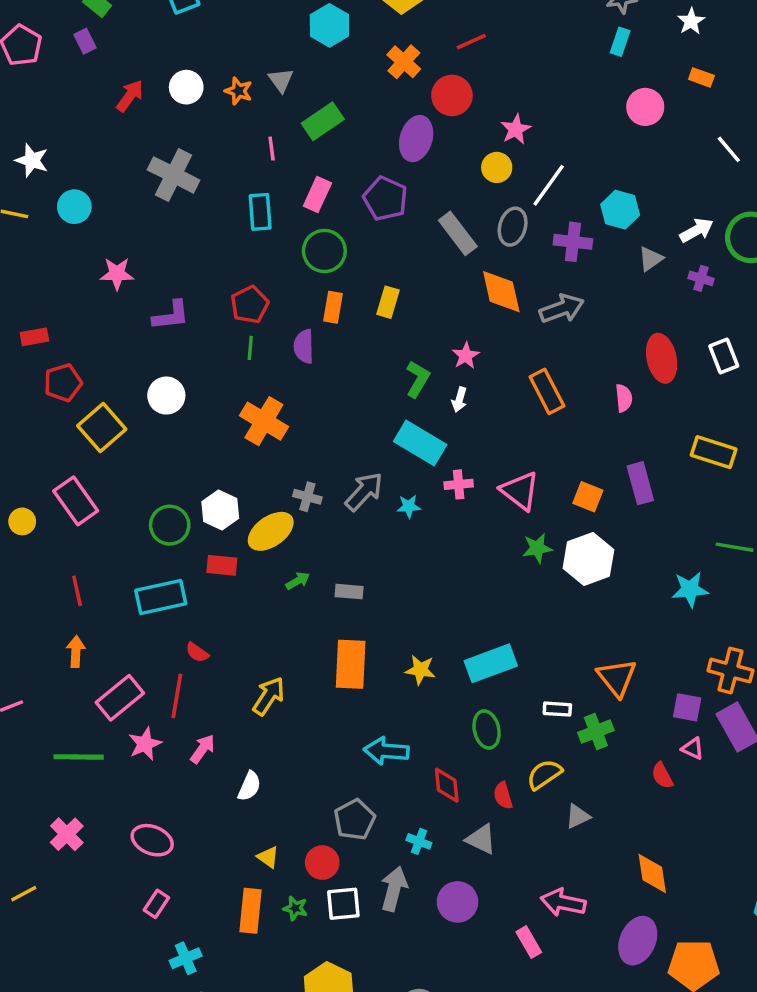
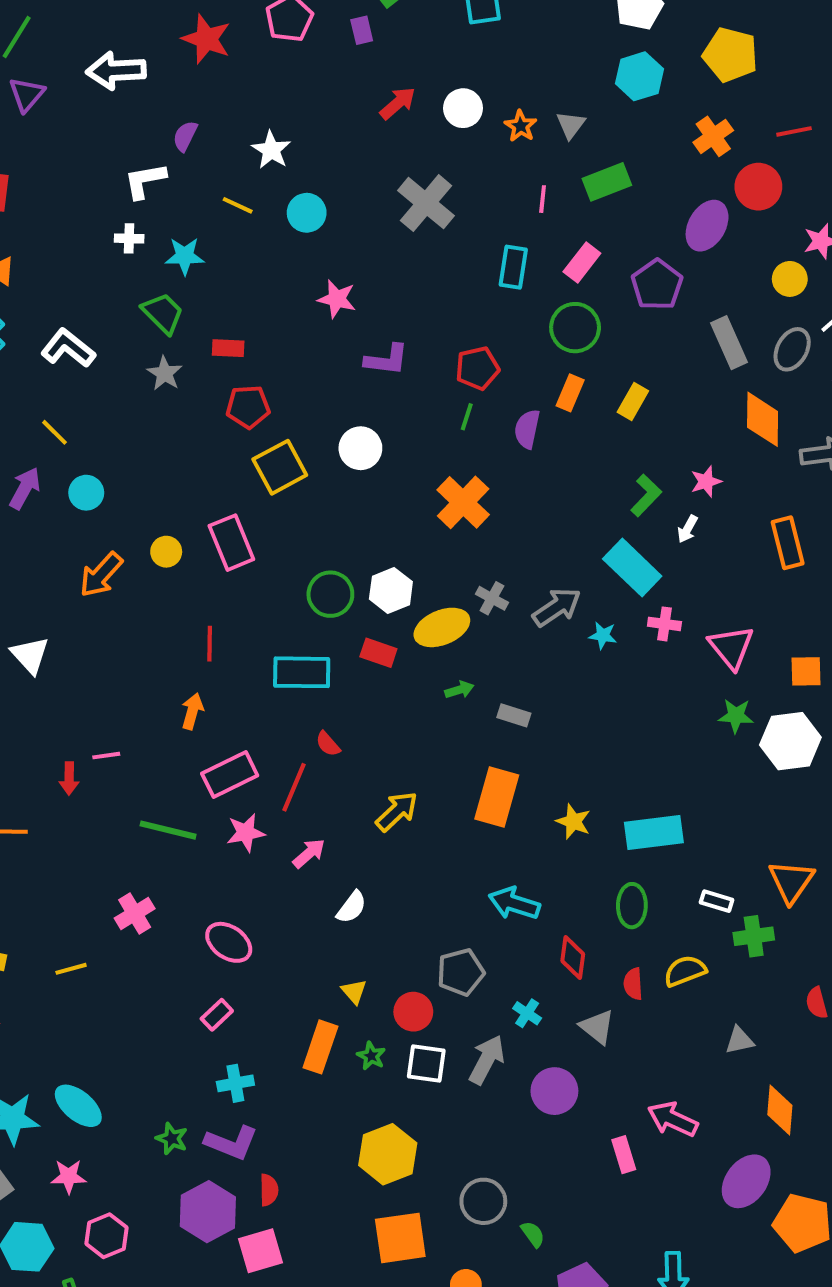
orange square: (588, 497) -> (806, 671), turned -36
gray triangle: (578, 816) -> (739, 1040), moved

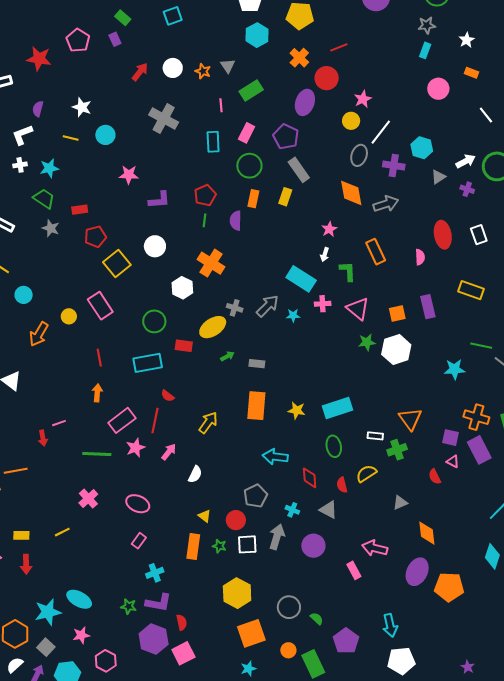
gray rectangle: (729, 343) -> (299, 170), moved
green L-shape: (646, 495) -> (348, 271), moved, turned -35
white hexagon: (391, 590) -> (182, 288), moved

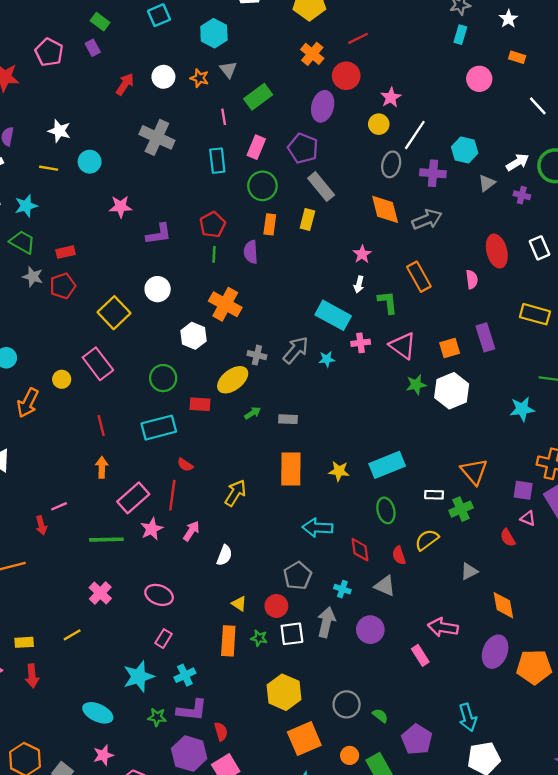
cyan hexagon: (257, 35) -> (214, 33), moved
red pentagon: (95, 237) -> (63, 286), moved
cyan star: (48, 612) -> (139, 676), moved

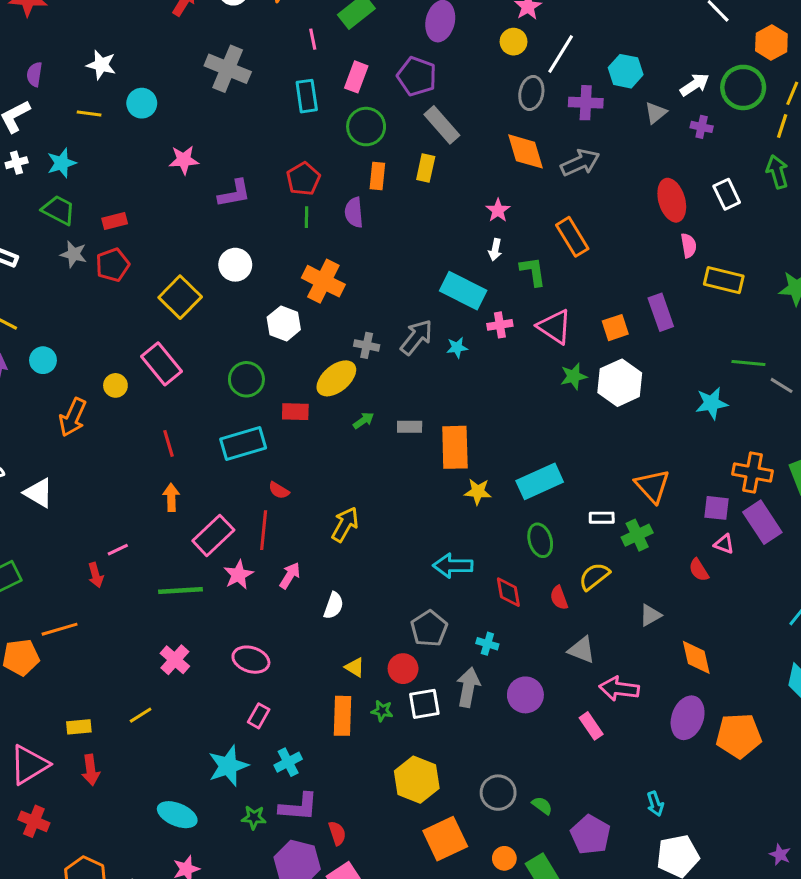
pink semicircle: (472, 279) -> (689, 246), moved
orange rectangle: (291, 469) -> (455, 447), moved
gray triangle: (385, 586) -> (582, 650), moved
cyan arrow: (468, 717) -> (655, 804), size x0.7

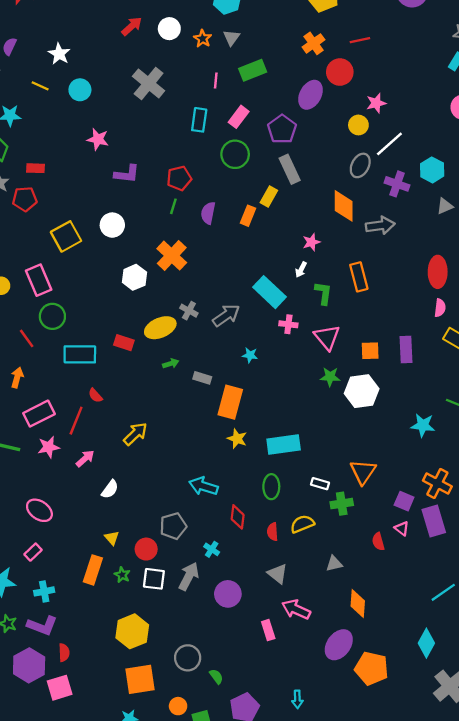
orange rectangle: (377, 176) -> (248, 216), moved
cyan star: (457, 348) -> (250, 355), moved
green circle: (246, 379) -> (52, 316), moved
red line: (169, 443) -> (27, 338), turned -36

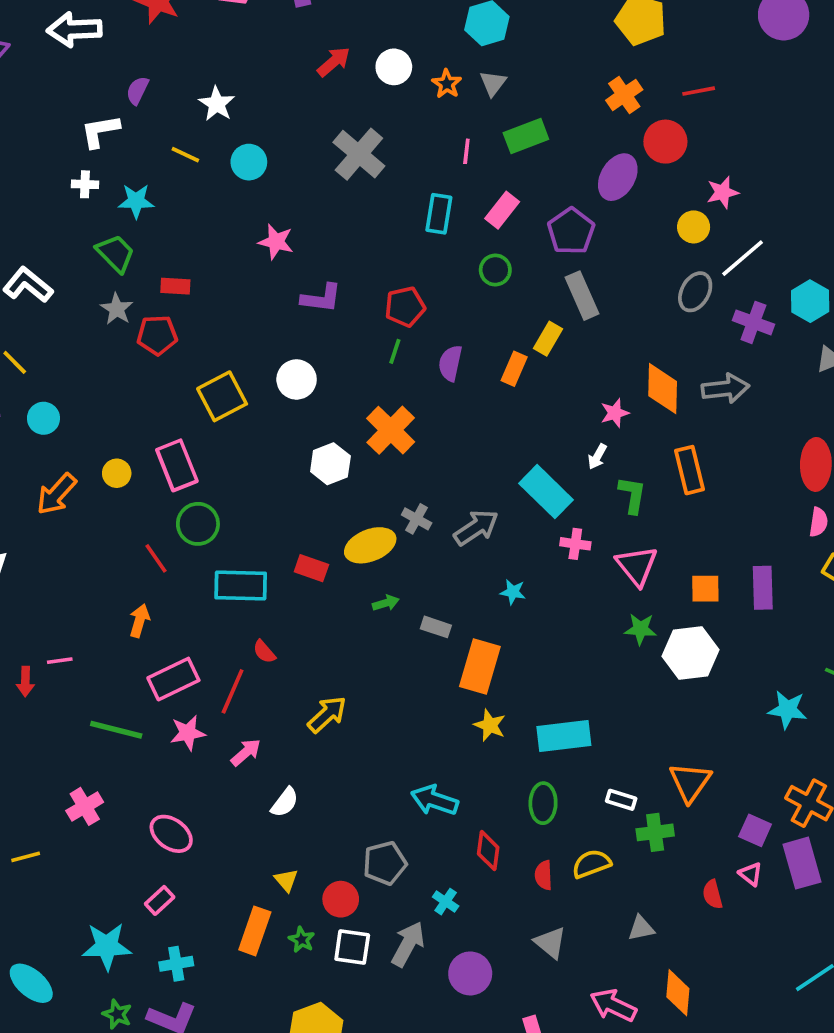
green circle: (235, 154) -> (495, 270), size x0.7
orange diamond: (344, 206) -> (663, 389), moved
pink arrow: (296, 609) -> (613, 1005), moved

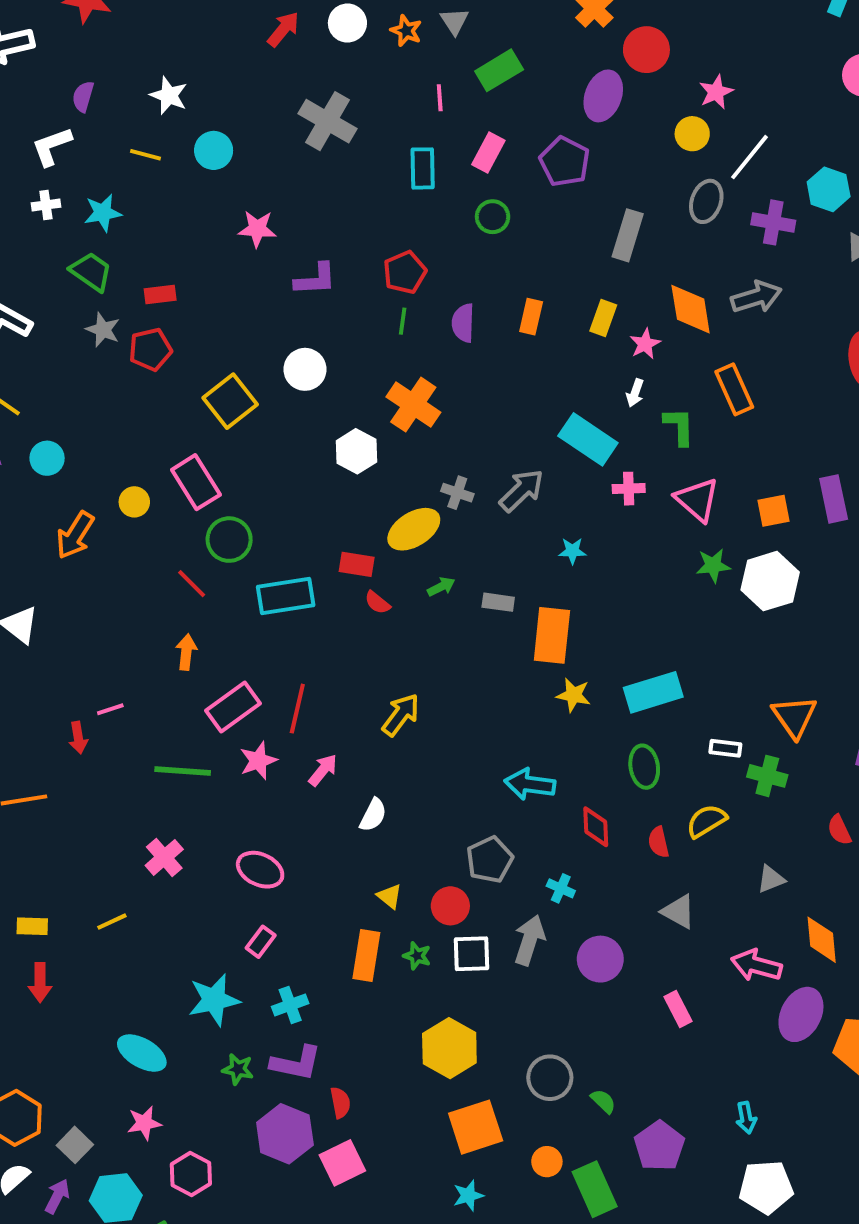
gray rectangle: (582, 296) -> (628, 235), moved, turned 51
yellow rectangle: (548, 339) -> (603, 318), moved
red semicircle: (264, 652) -> (377, 603), moved
green cross: (655, 832) -> (767, 776), turned 33

